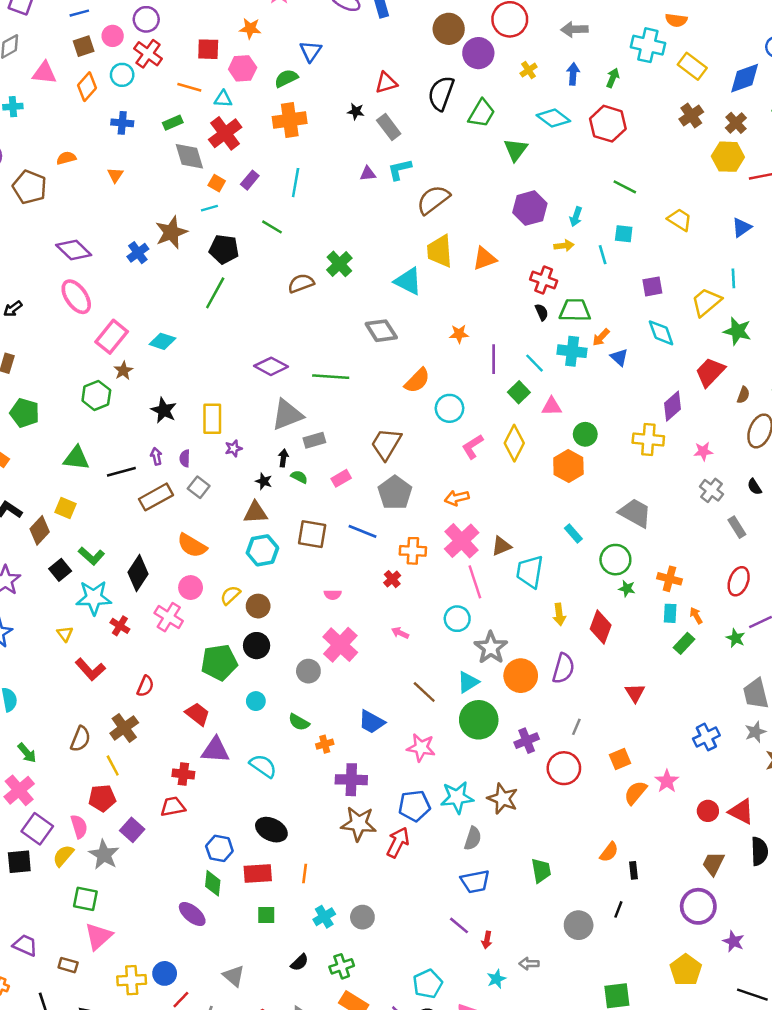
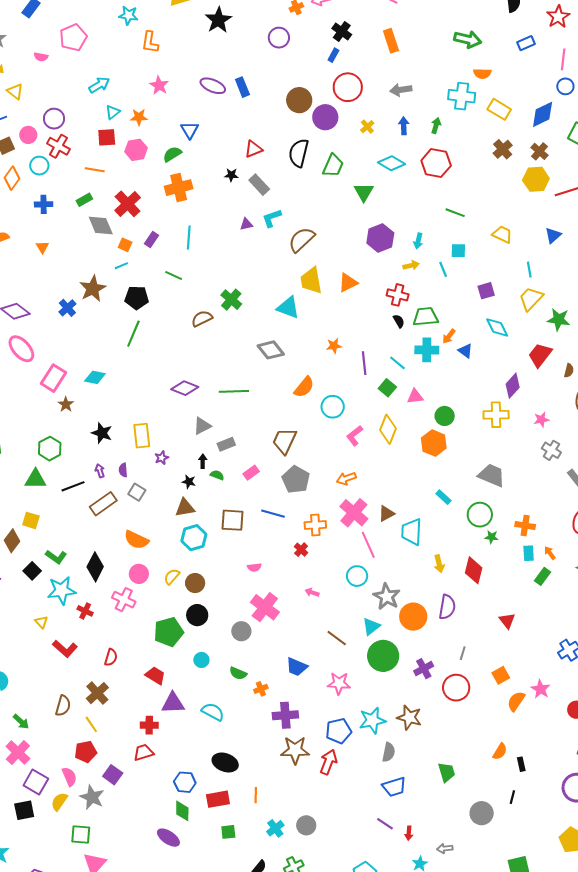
cyan triangle: (223, 99) -> (113, 112), moved, turned -35
cyan line: (733, 278) -> (529, 270), moved
green hexagon: (96, 395) -> (50, 449), moved
gray triangle: (287, 415) -> (202, 426), size x0.7

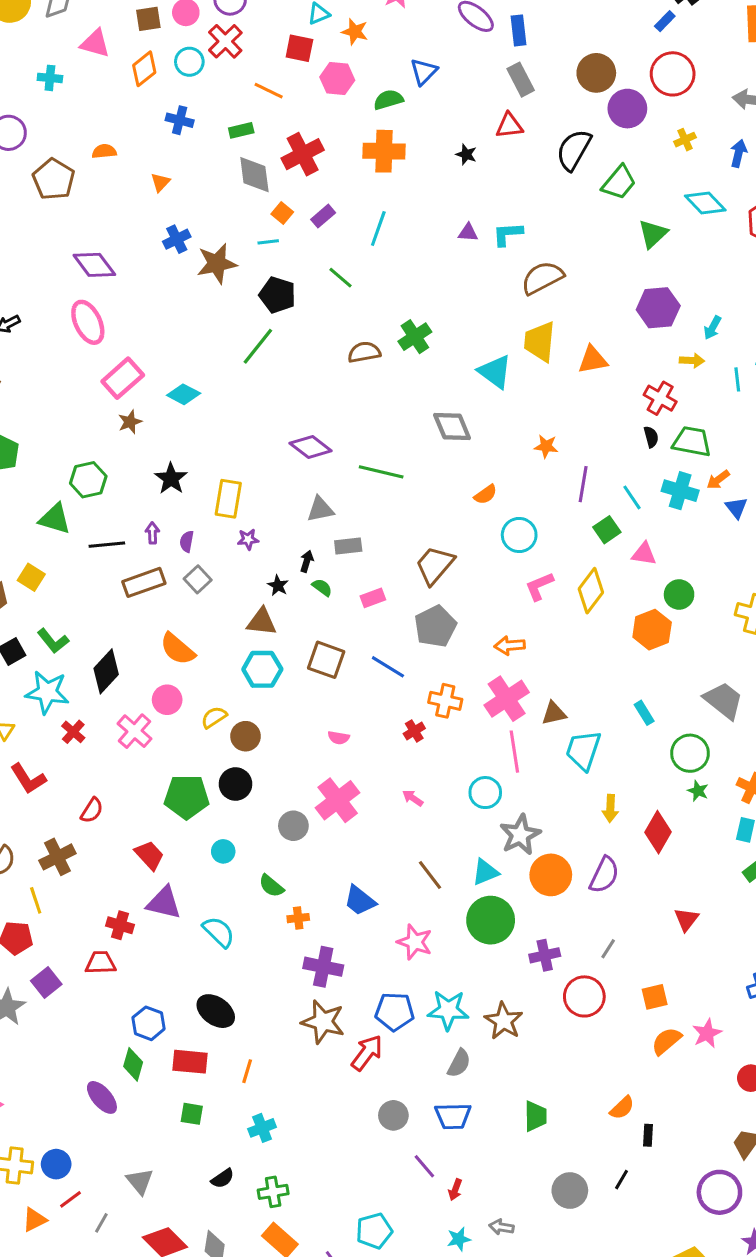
gray rectangle: (259, 185) -> (521, 80), moved
blue cross: (67, 308) -> (177, 239), moved
orange semicircle: (304, 387) -> (486, 494), size x0.7
gray circle: (306, 825) -> (393, 1115), moved

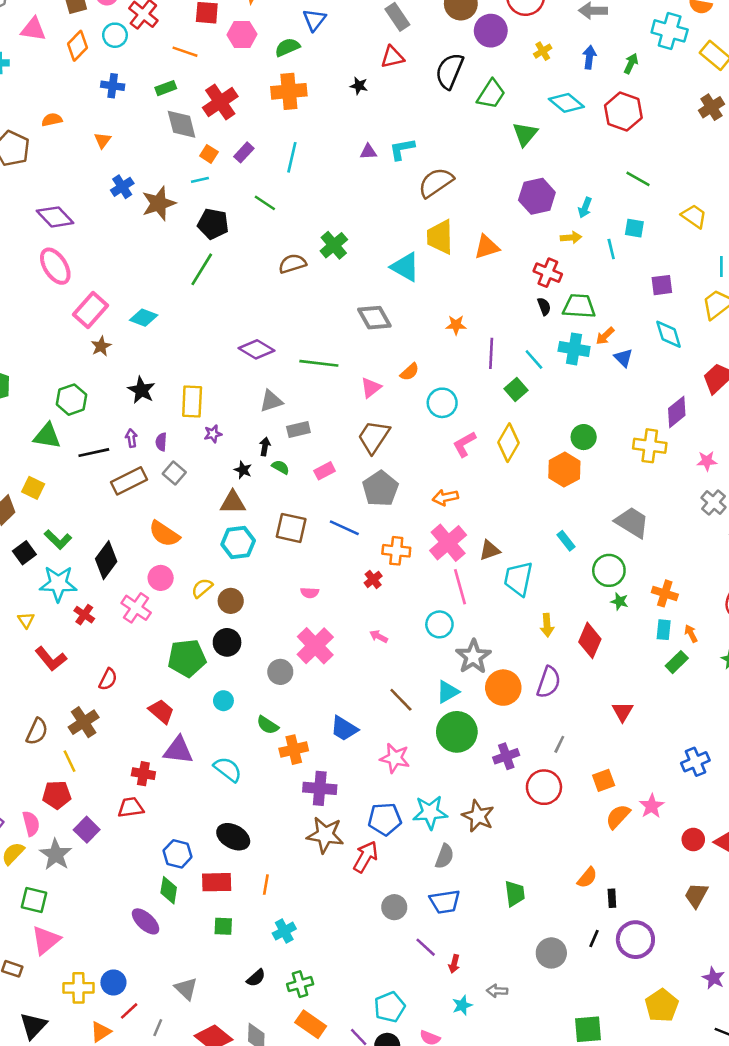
pink triangle: (644, 554) -> (371, 388), moved, turned -40
orange cross: (298, 918) -> (294, 750), size x1.5
purple circle: (719, 1192) -> (635, 940), moved

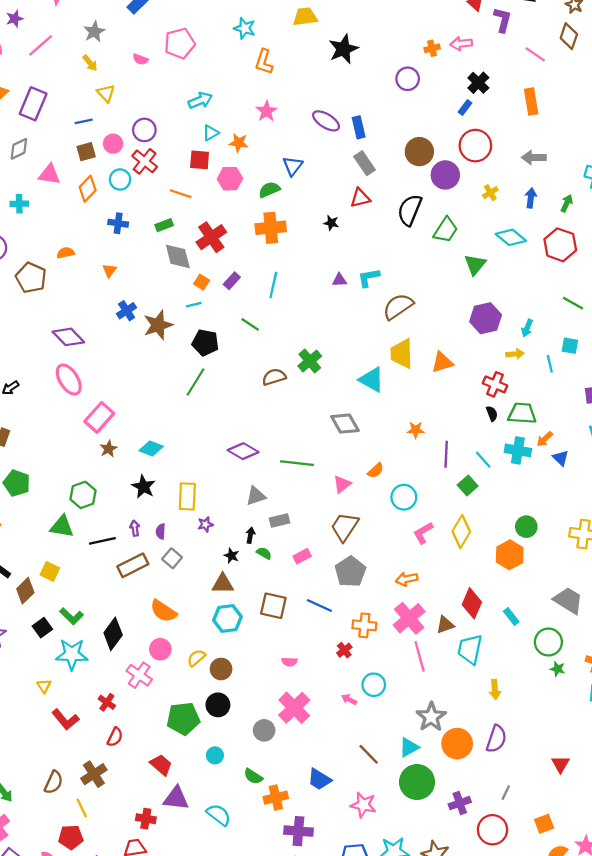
cyan diamond: (144, 318) -> (151, 448), moved
red cross: (84, 615) -> (107, 702), moved
cyan circle: (439, 624) -> (374, 685), moved
red diamond: (590, 640) -> (472, 603), moved

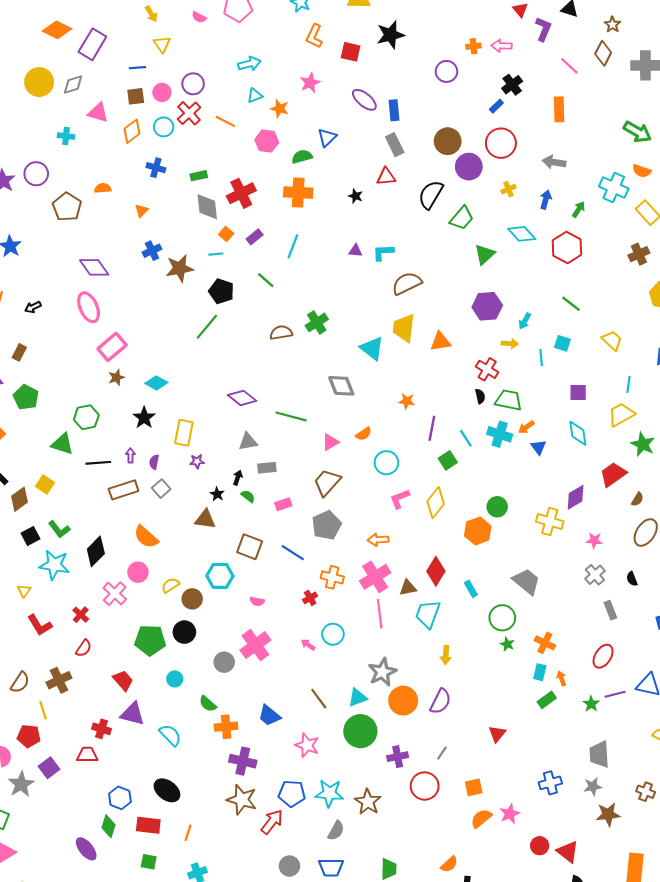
red square: (200, 160) -> (351, 52), moved
orange line: (181, 194) -> (225, 121), moved
cyan hexagon: (227, 618) -> (220, 576), moved

